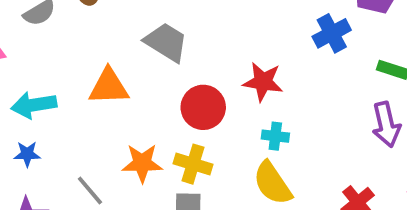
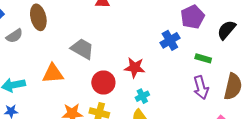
cyan cross: (275, 136) -> (142, 96), turned -32

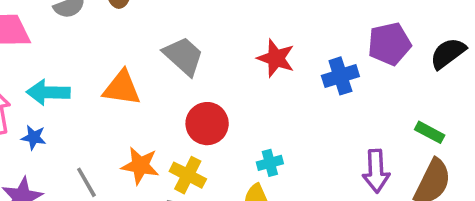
black semicircle: (226, 30) -> (448, 53), moved
green rectangle: (203, 58) -> (430, 132), moved
red star: (135, 68) -> (276, 58), moved

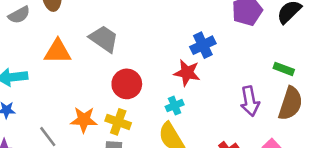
red star: (276, 58) -> (187, 73), moved
blue cross: (340, 76) -> (203, 45), moved
orange triangle: (122, 88) -> (58, 52), moved

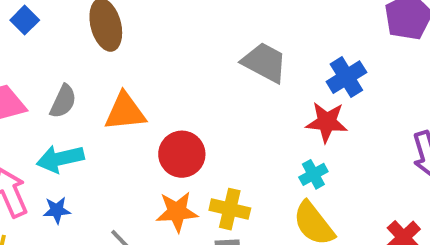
gray semicircle: (19, 15) -> (63, 101), moved, turned -30
gray trapezoid: (104, 39) -> (264, 62), moved
red circle: (127, 84) -> (182, 154), moved

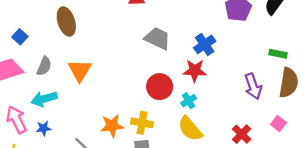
blue square: (25, 20) -> (20, 37), moved
orange triangle: (125, 112) -> (80, 70), turned -50
red circle: (182, 154) -> (160, 87), moved

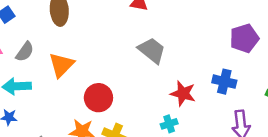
blue cross: (205, 44) -> (224, 82), moved, turned 35
red circle: (160, 87) -> (98, 98), moved

